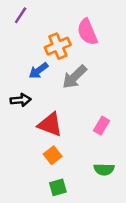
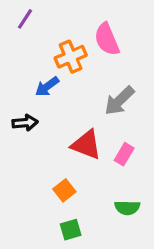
gray arrow: (74, 77) -> (119, 101), moved
red triangle: (50, 124) -> (86, 145), moved

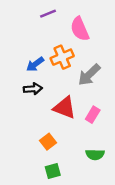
purple line: (25, 19) -> (48, 14), moved, turned 35
orange cross: (71, 57) -> (62, 57), moved
black arrow: (25, 123) -> (33, 89), moved

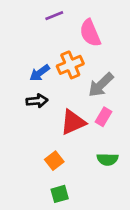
red triangle: (64, 108) -> (73, 122), turned -45
pink rectangle: (93, 115) -> (104, 117), moved
green semicircle: (95, 155) -> (108, 159), moved

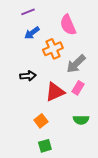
purple line: (54, 16) -> (28, 12), moved
blue arrow: (40, 73) -> (32, 33), moved

